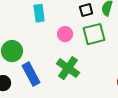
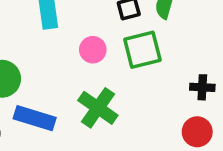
blue rectangle: (31, 74) -> (35, 118), turned -45

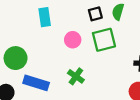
green cross: (98, 108) -> (76, 76), size x0.7

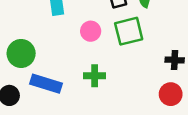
green cross: (76, 76) -> (95, 76), turned -35

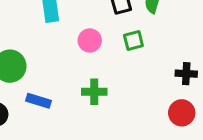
green square: (129, 31) -> (133, 40), size x0.6
blue rectangle: (46, 84) -> (38, 101), size x0.7

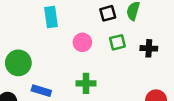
black cross: (186, 74) -> (149, 48), moved

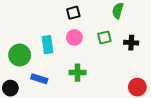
black square: (108, 13) -> (73, 13), moved
cyan rectangle: (51, 17) -> (48, 45), moved

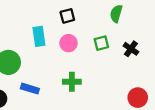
black cross: (131, 43) -> (131, 49), turned 32
cyan rectangle: (48, 45) -> (39, 36), moved

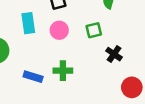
black cross: (131, 49) -> (114, 54), moved
blue rectangle: (30, 89) -> (33, 77), moved

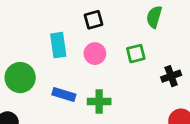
black cross: (114, 54) -> (171, 76), moved, turned 35
blue rectangle: (33, 77) -> (64, 94), moved

